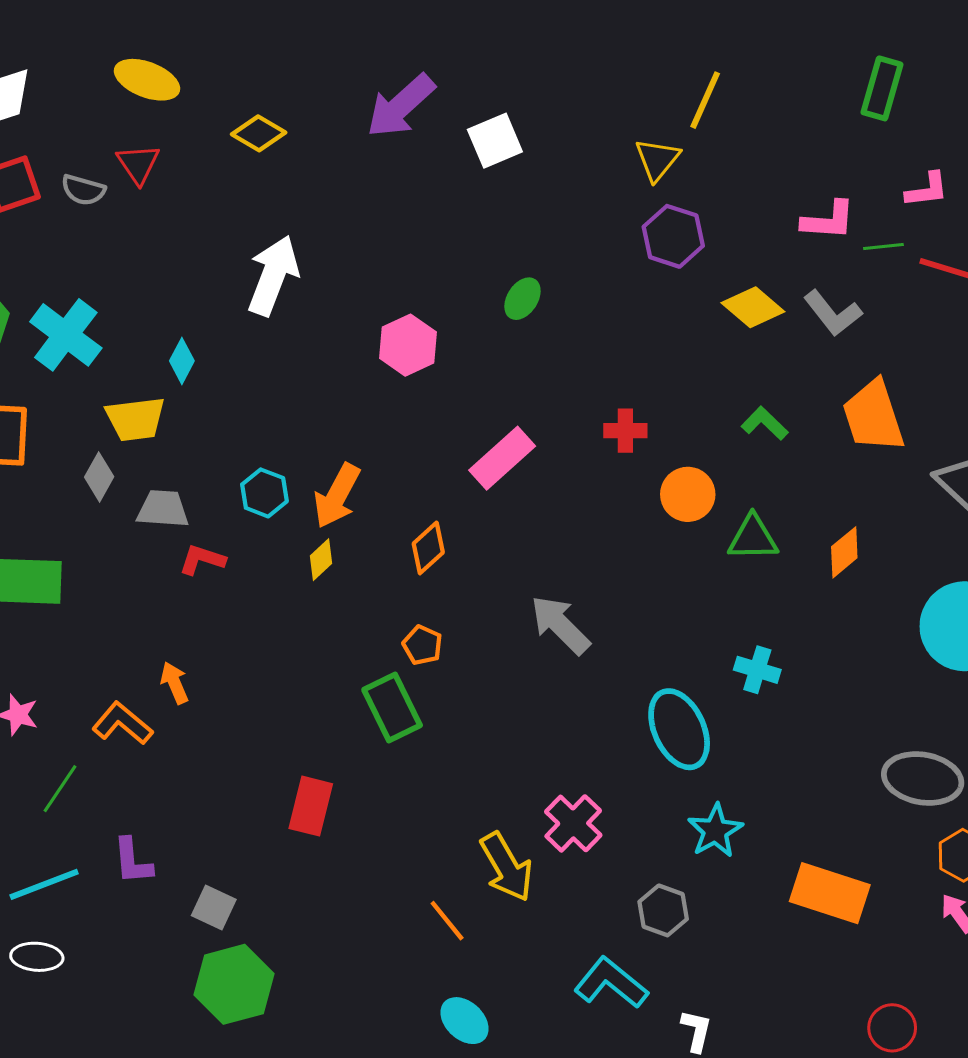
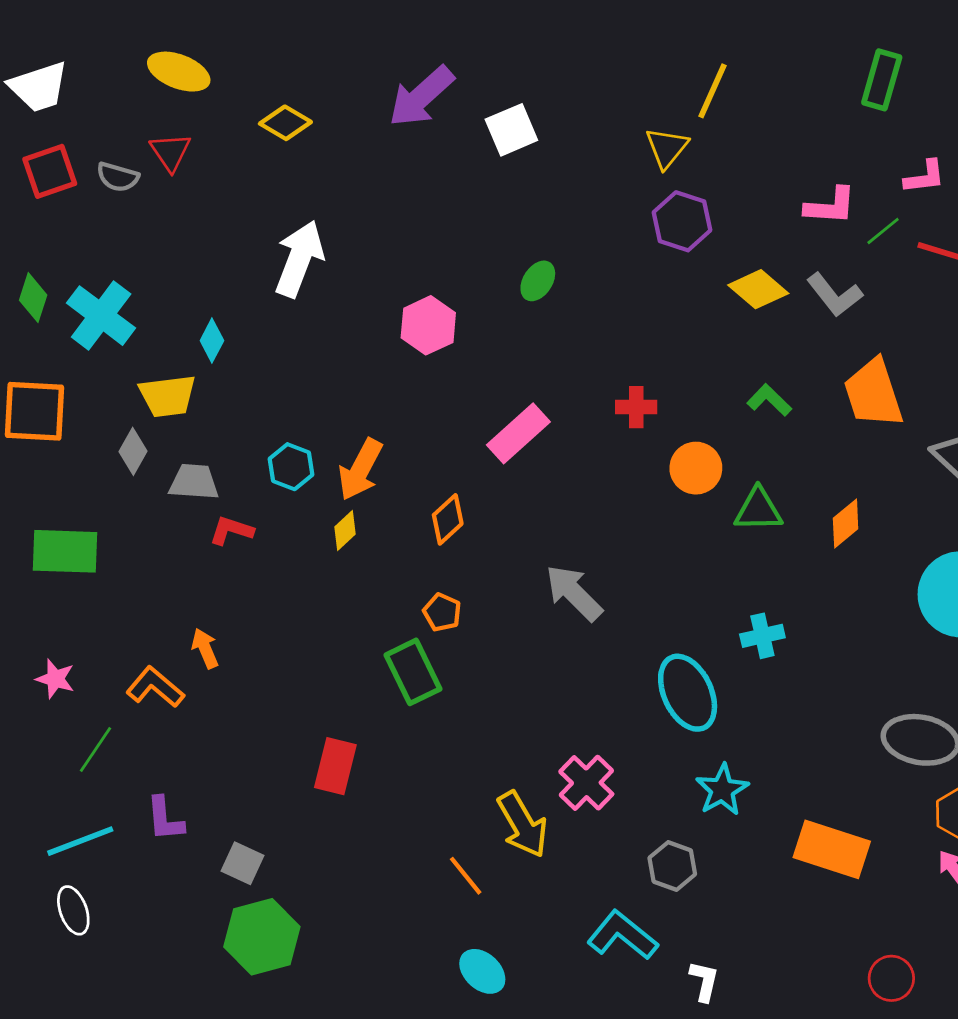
green line: (883, 246) -> (883, 231), turned -33
cyan cross: (757, 670) -> (762, 636), turned -30
white ellipse: (37, 957) -> (73, 910), turned 66

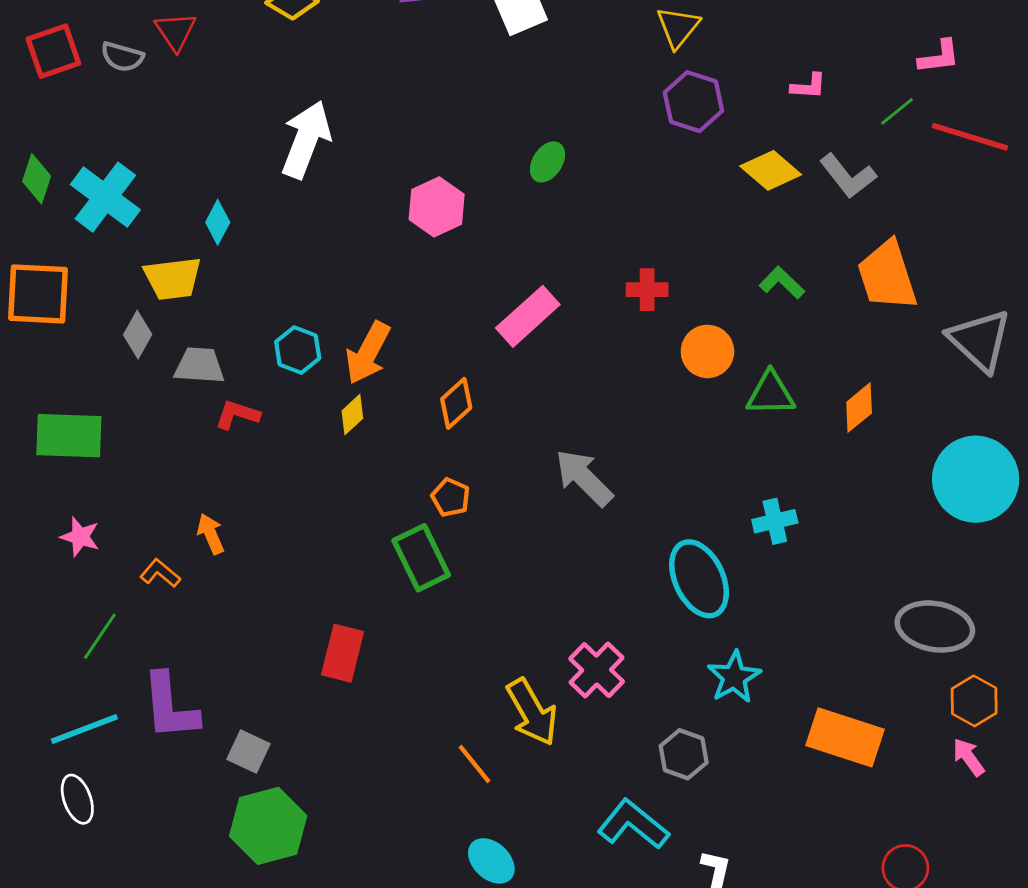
pink L-shape: (830, 206) -> (809, 86), moved, size x0.7
pink star: (55, 679) -> (80, 537), moved
orange L-shape: (155, 687) -> (160, 573), size x0.7
purple L-shape: (165, 819) -> (170, 707), size x1.5

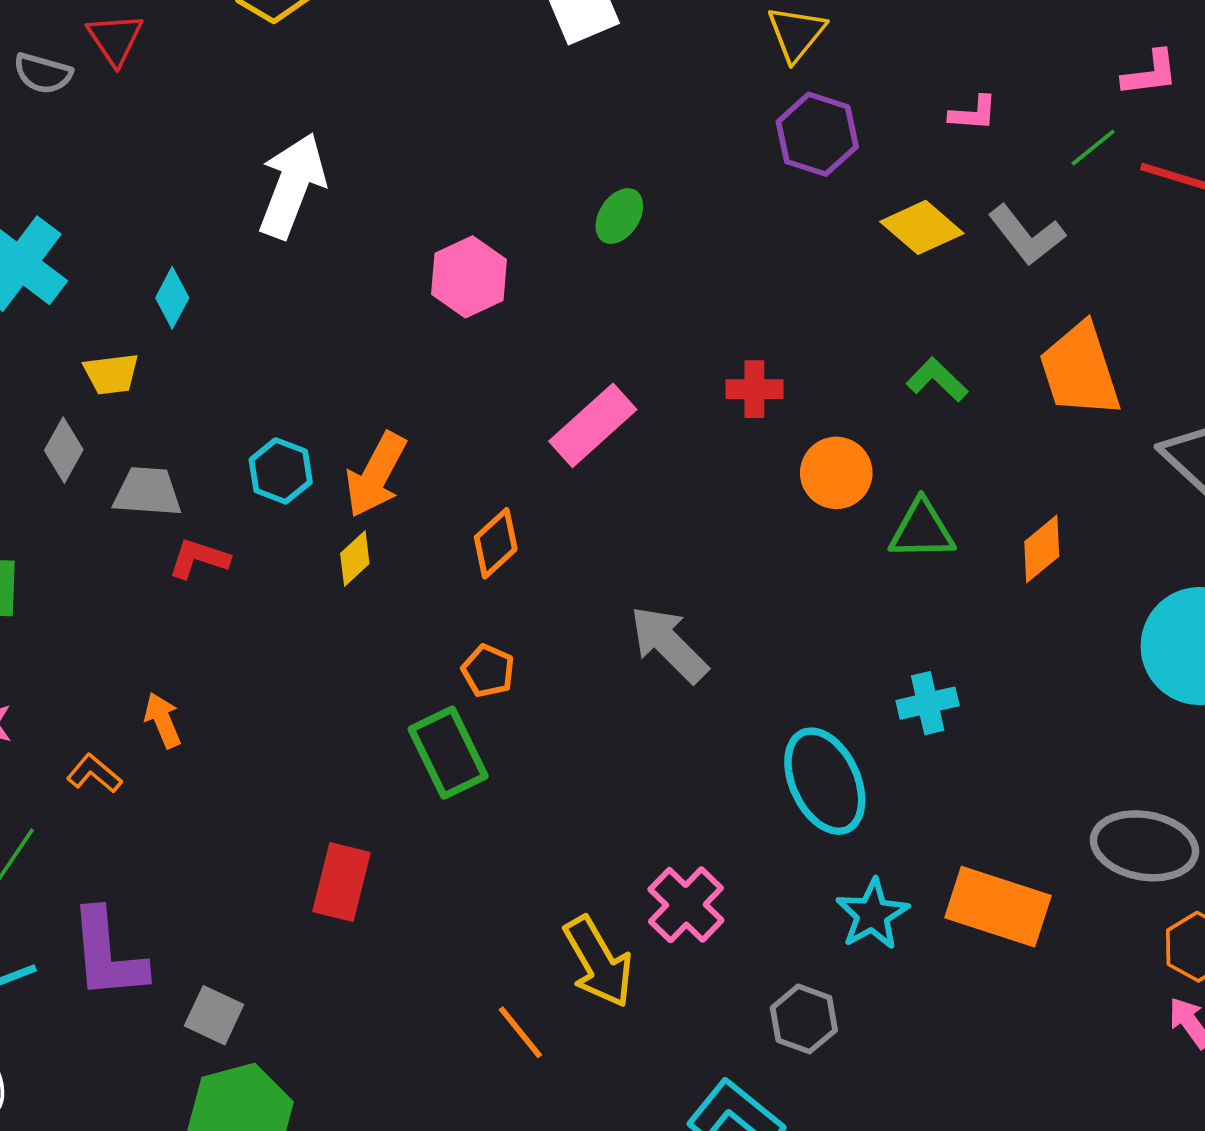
yellow trapezoid: (173, 278) -> (111, 374), size x0.7
orange rectangle: (845, 737) -> (998, 907), moved

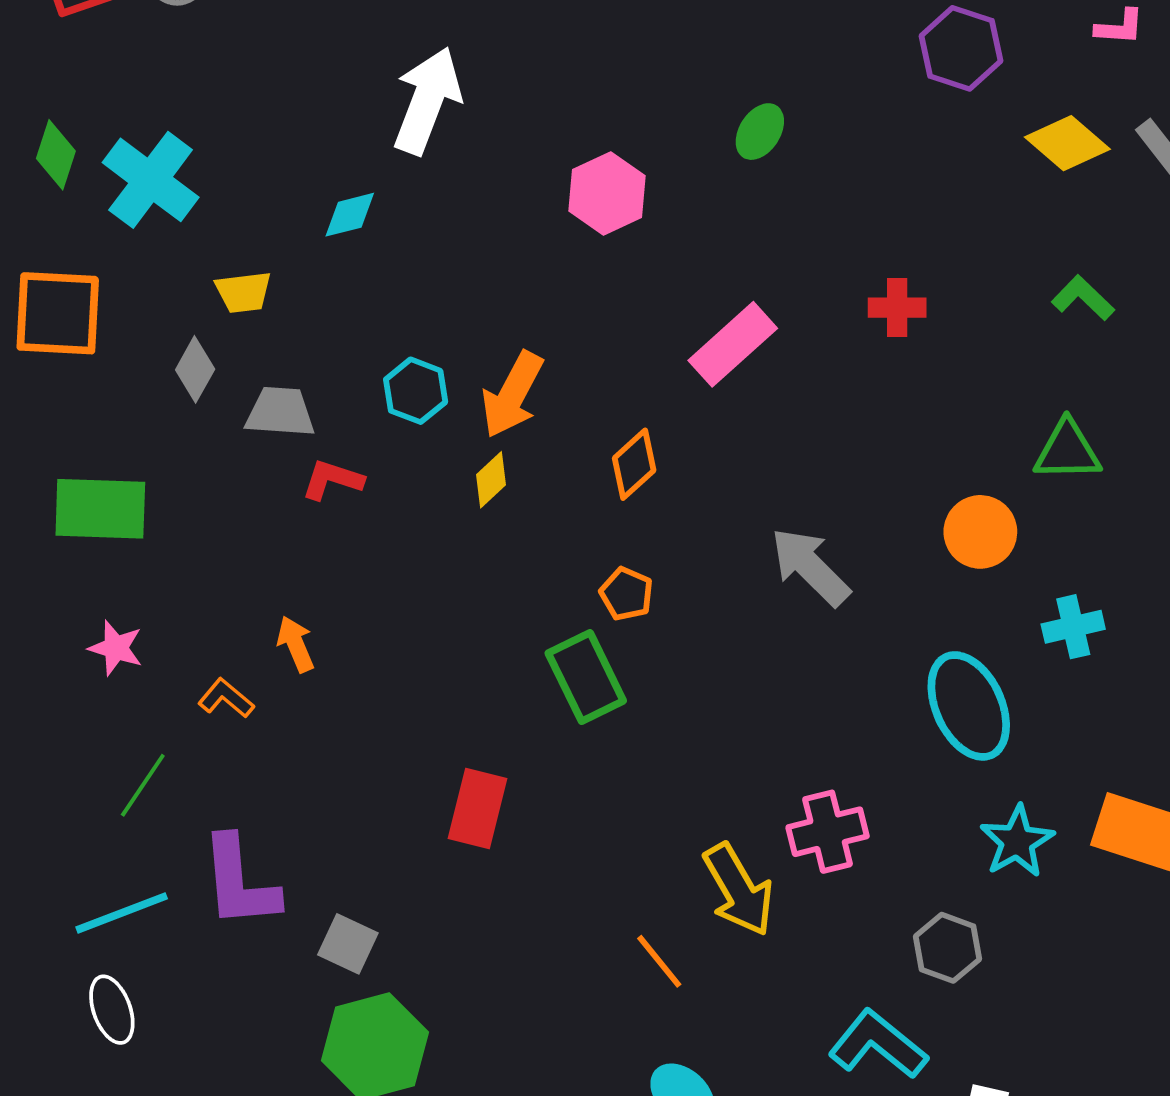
cyan diamond: (172, 298) -> (350, 215), moved, turned 48
orange circle: (836, 473) -> (980, 532), moved
pink cross: (686, 905) -> (828, 832), turned 32

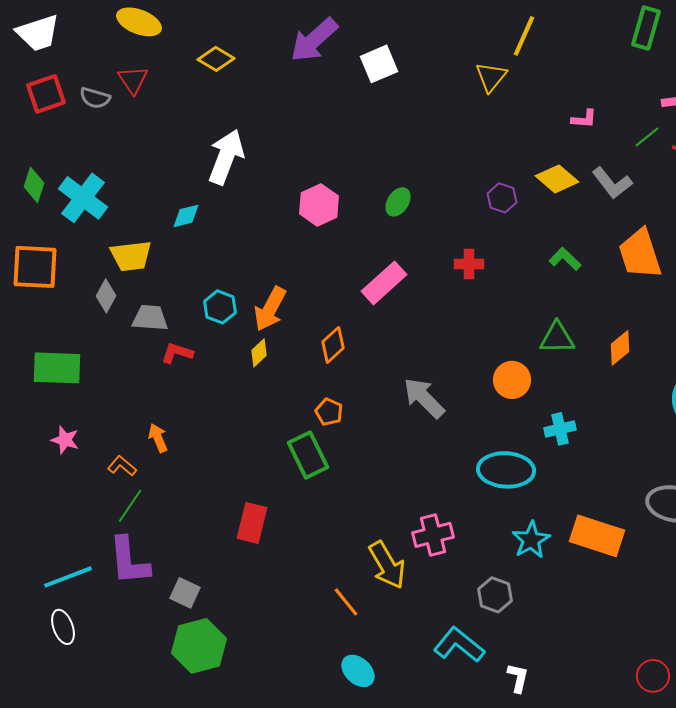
purple hexagon: (961, 48) -> (502, 198), moved, size x0.7
green ellipse: (760, 132) -> (398, 202), moved
yellow trapezoid: (243, 292) -> (131, 256), size x1.4
cyan ellipse: (969, 706) -> (506, 470), turned -62
green line: (143, 785) -> (130, 506), moved

